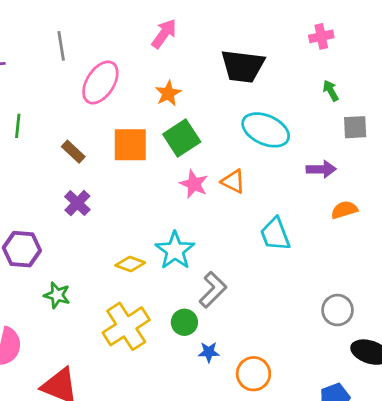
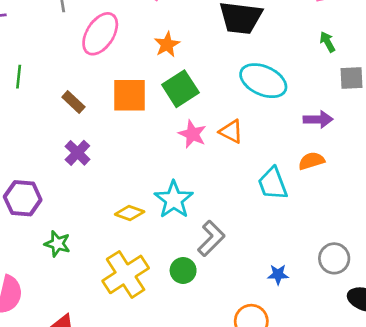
orange semicircle: (344, 210) -> (311, 161), moved
blue star: (209, 352) -> (278, 274), moved

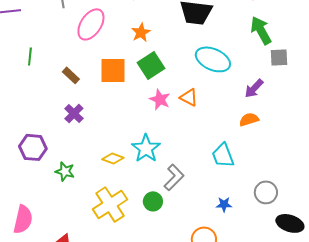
green arrow: (327, 42) -> (261, 30), size x1.8
purple arrow: (318, 119) -> (254, 88), turned 135
cyan trapezoid: (273, 184) -> (223, 155), moved
green star: (57, 244) -> (65, 171), moved

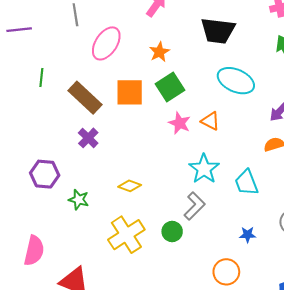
brown rectangle: (71, 75) -> (85, 98), size x1.8
cyan star: (146, 148) -> (204, 169), moved

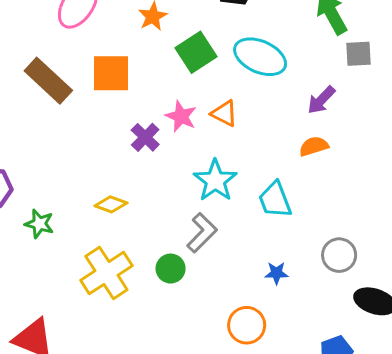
green square: (170, 87) -> (196, 52), moved
purple cross: (88, 138) -> (145, 137), moved

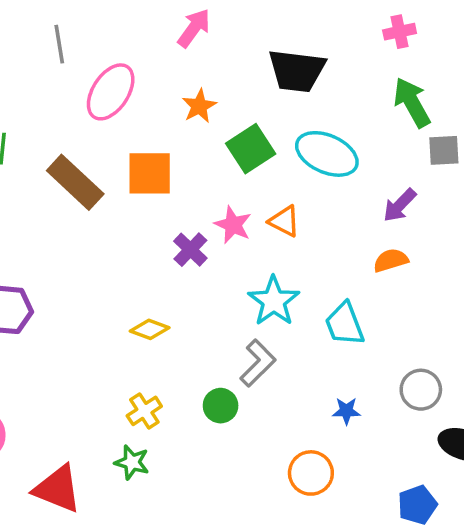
green star: (39, 224) -> (132, 462), moved
yellow cross: (106, 273) -> (144, 411), size x0.6

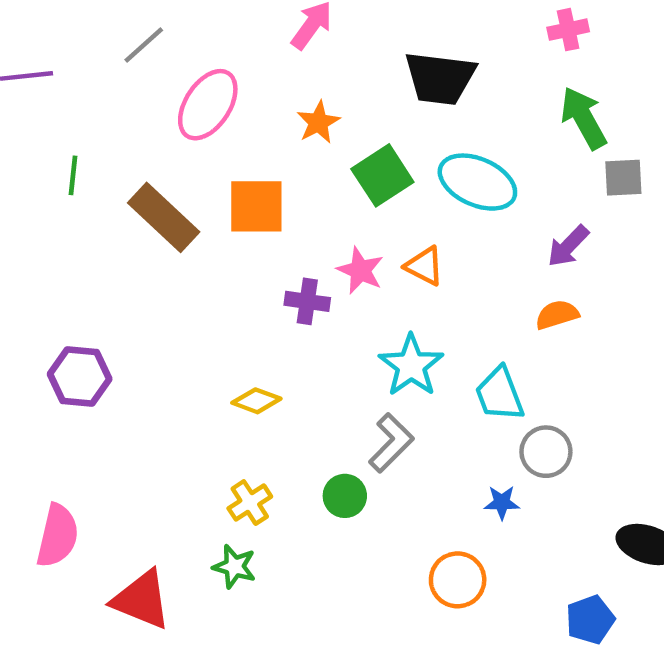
gray line: (59, 44) -> (144, 45), turned 57
purple cross: (190, 250) -> (307, 301), turned -36
gray circle: (421, 390) -> (546, 452), moved

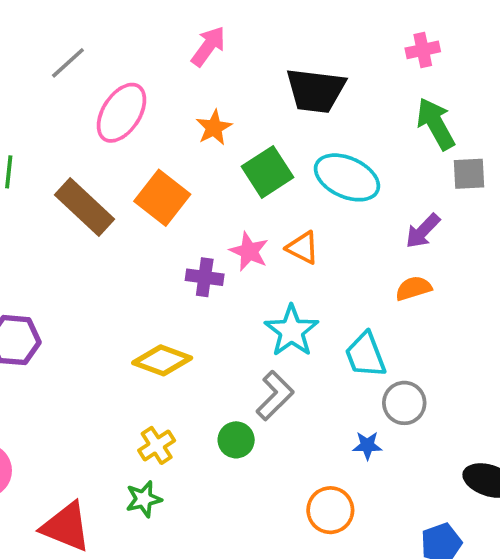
orange square: (256, 206) -> (162, 198), turned 38
yellow diamond: (256, 401) -> (162, 360), size x1.4
green star: (234, 567) -> (144, 499), turned -30

